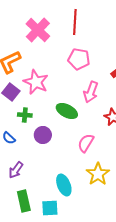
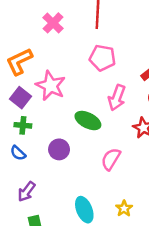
pink cross: (38, 30) -> (53, 23), size x0.7
green cross: (25, 115) -> (23, 125), moved
yellow star: (98, 174) -> (124, 208), moved, size x0.6

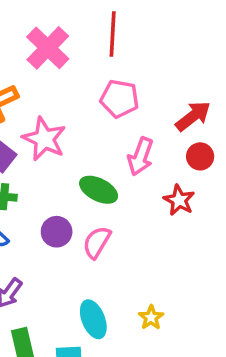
pink cross: (53, 23) -> (48, 48), size x1.4
pink semicircle: (111, 159) -> (97, 242), moved

